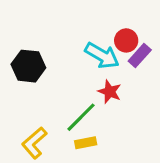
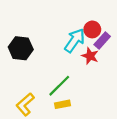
cyan arrow: (102, 56) -> (75, 40), turned -85
red star: (110, 92) -> (90, 56), moved

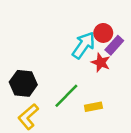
black hexagon: (21, 48) -> (23, 83), moved
yellow rectangle: (63, 104) -> (93, 107), moved

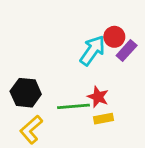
red star: (101, 62) -> (98, 97), moved
green line: (66, 96) -> (73, 106), turned 40

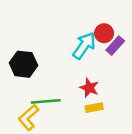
black hexagon: (26, 93) -> (23, 64), moved
green line: (73, 106) -> (46, 101), moved

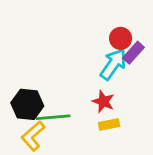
cyan arrow: (84, 46) -> (113, 64), moved
black hexagon: (23, 64) -> (27, 104), moved

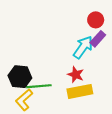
red circle: (121, 38) -> (96, 20), moved
yellow rectangle: (109, 124) -> (80, 91), size x1.6

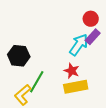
black hexagon: (20, 77) -> (19, 56), moved
green line: (39, 86) -> (37, 82), turned -55

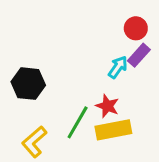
cyan arrow: (79, 45) -> (118, 67), size x0.7
green line: (37, 82) -> (78, 122), moved

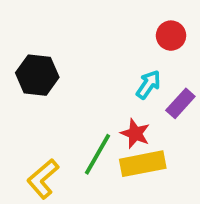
purple rectangle: (139, 55) -> (180, 103), moved
black hexagon: (28, 84) -> (37, 75), moved

